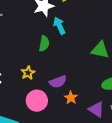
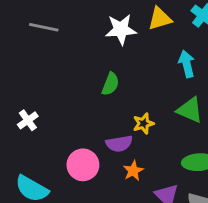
cyan arrow: (59, 26) -> (187, 64), moved
yellow star: (28, 73) -> (143, 124), moved

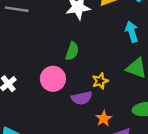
pink circle: (83, 165) -> (53, 79), moved
orange star: (133, 171) -> (104, 119), moved

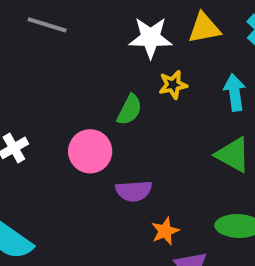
yellow star: (100, 81) -> (173, 85), moved

